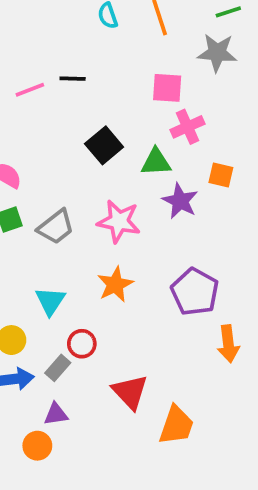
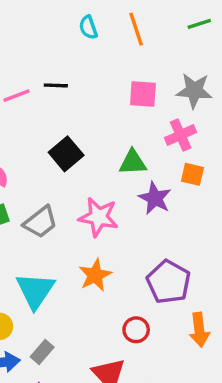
gray star: (217, 53) -> (194, 91), moved
pink cross: (187, 127) -> (181, 135), moved
black square: (104, 145) -> (66, 154), moved
cyan triangle: (50, 301) -> (35, 290), size x1.4
red circle: (82, 344) -> (136, 330), moved

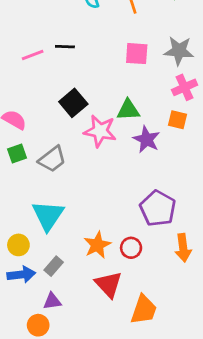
pink cross: (181, 135) -> (185, 87), moved
pink star: (99, 217) -> (100, 131), moved
orange star: (95, 275) -> (97, 245), moved

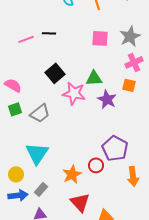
gray star: (179, 51) -> (130, 36), turned -30
red circle: (131, 248) -> (96, 165), moved

